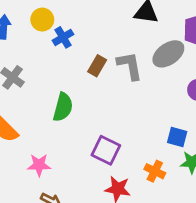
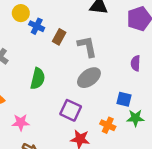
blue cross: (63, 37) -> (37, 26), turned -32
gray ellipse: (168, 54) -> (89, 78), moved
brown rectangle: (97, 66) -> (59, 37), moved

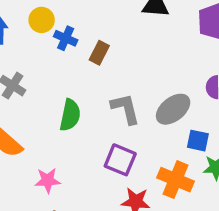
gray L-shape: (87, 46) -> (125, 109), moved
gray ellipse: (89, 78) -> (173, 109), moved
orange cross: (108, 125) -> (175, 180), size x1.5

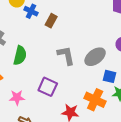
green semicircle: (70, 115) -> (20, 55), moved
purple square: (120, 160) -> (48, 87), moved

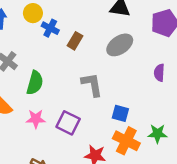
gray ellipse: (95, 57) -> (120, 45), moved
blue square: (109, 76) -> (120, 113), moved
pink star: (17, 98) -> (36, 119), moved

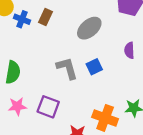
brown rectangle: (75, 41) -> (46, 17), moved
blue square: (120, 113) -> (94, 67), moved, turned -35

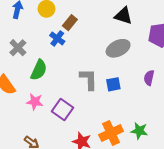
brown rectangle: (46, 17) -> (70, 23), moved
blue cross: (22, 19) -> (57, 38), moved
orange cross: (105, 118) -> (111, 133), turned 30

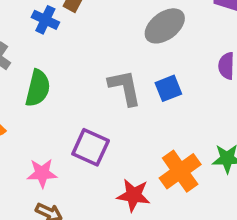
blue cross: (57, 38) -> (45, 20), moved
pink star: (35, 102) -> (42, 173), moved

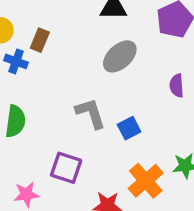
blue square: (168, 88) -> (129, 128), moved

